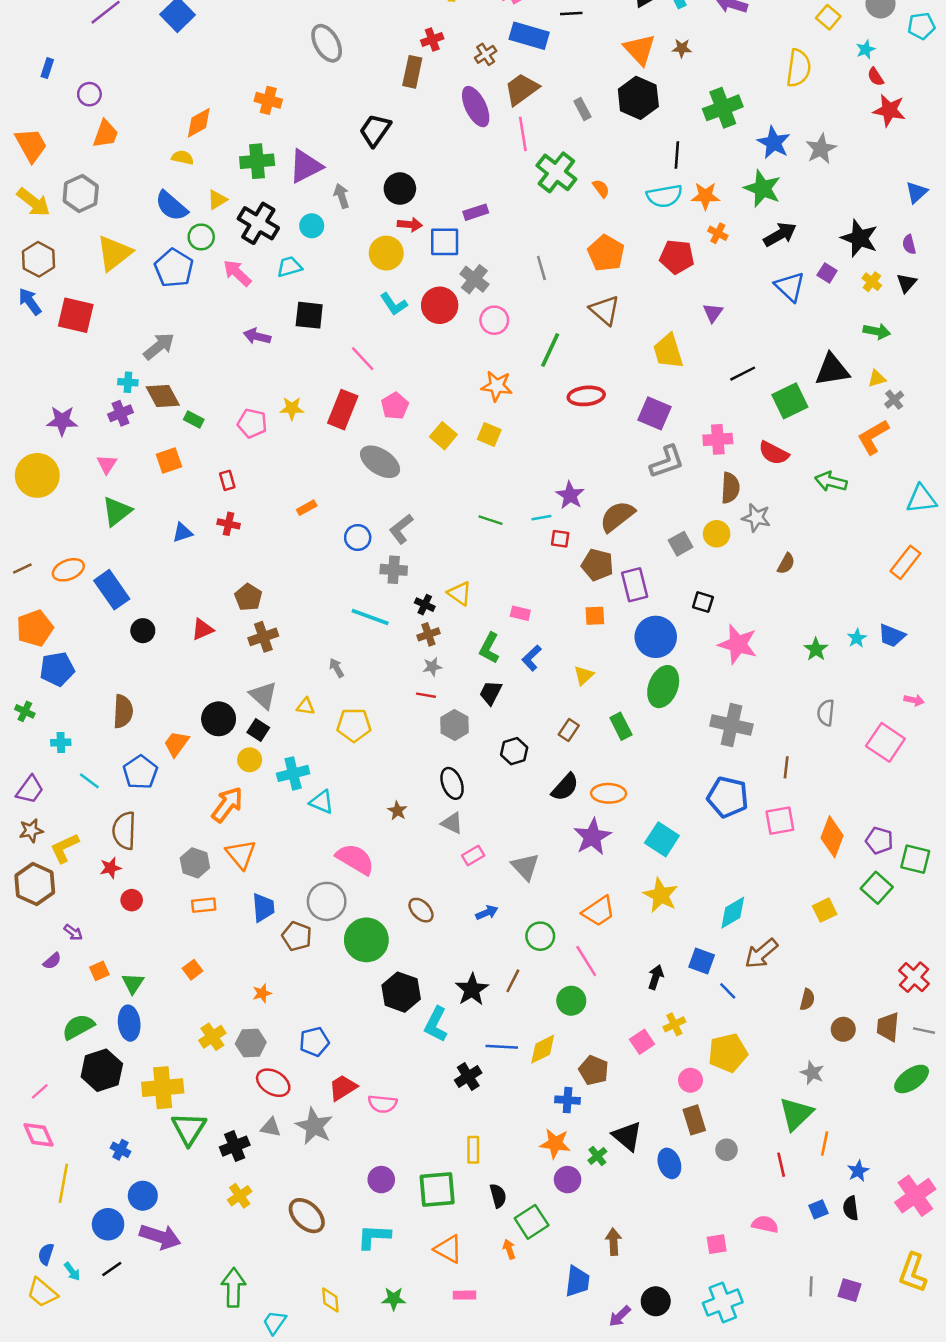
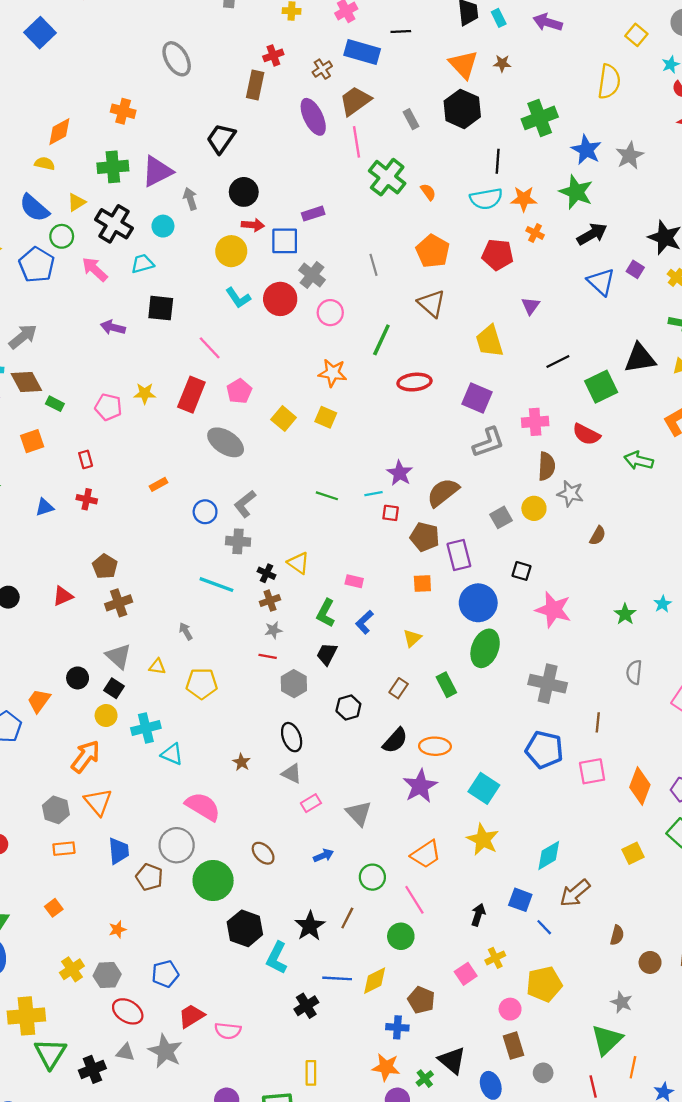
black circle: (219, 719) -> (78, 678), size x0.7

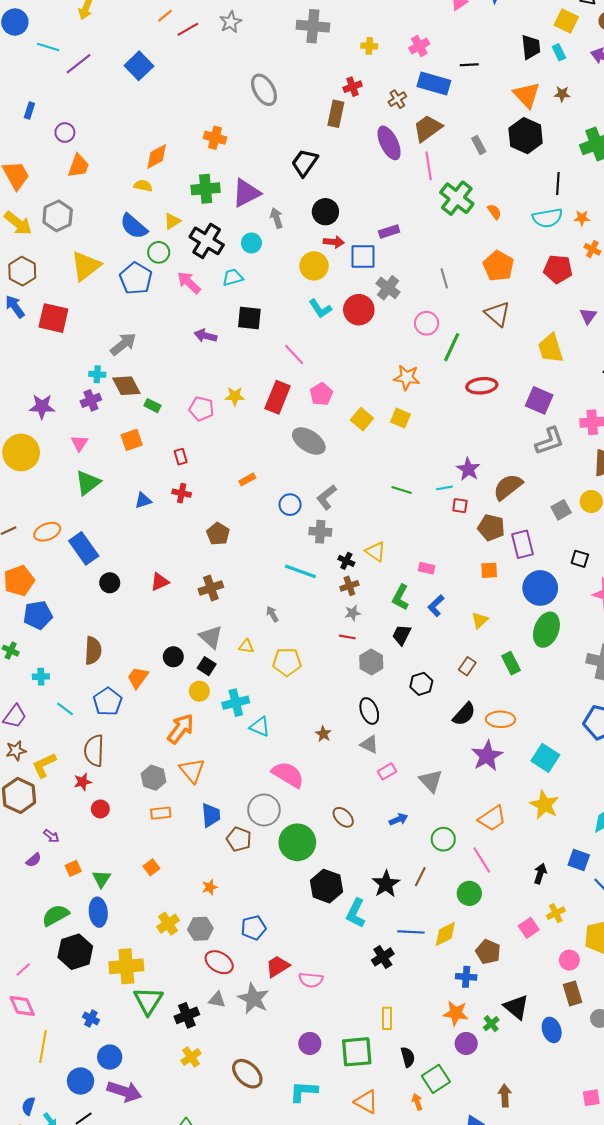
orange star: (524, 199) -> (582, 218), size x0.7
pink circle: (330, 313) -> (427, 323), moved
brown pentagon: (105, 566) -> (218, 534), moved

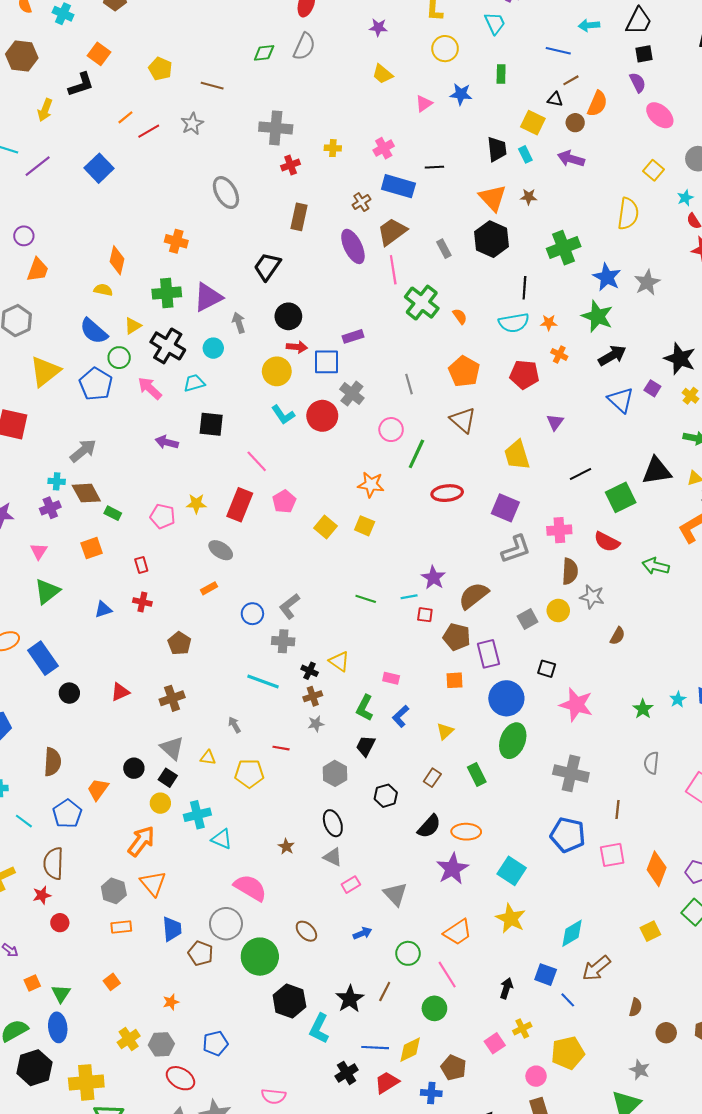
red cross: (353, 87) -> (291, 165), moved
orange diamond: (157, 156) -> (117, 260), turned -48
gray ellipse: (309, 441) -> (221, 550), moved, size x0.7
red line: (347, 637) -> (281, 748), moved
red trapezoid: (278, 966) -> (387, 1082), moved

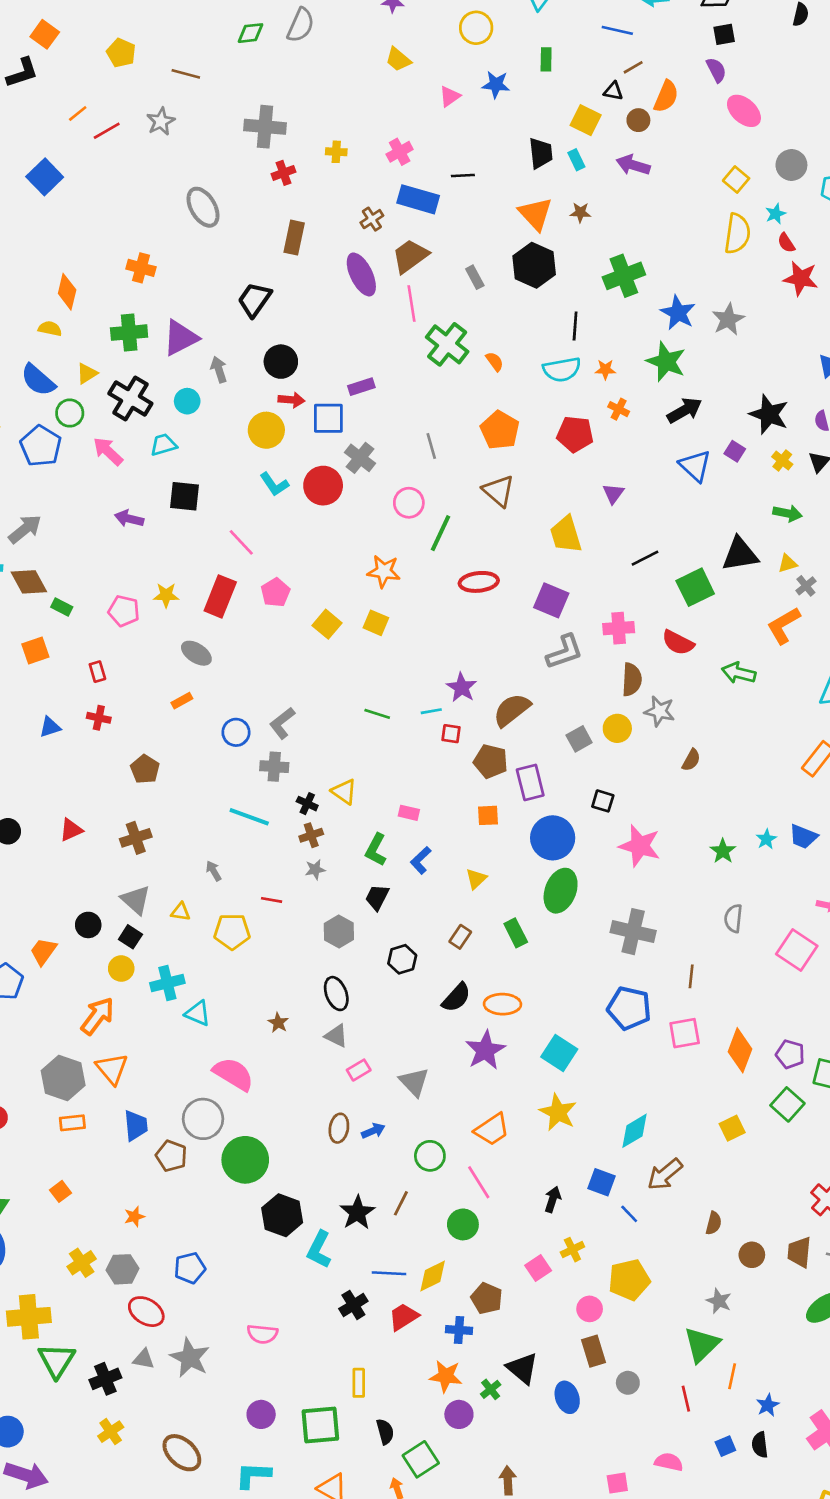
yellow semicircle: (628, 214) -> (737, 234), moved
gray hexagon: (114, 891) -> (63, 1078), size x1.4
brown ellipse: (306, 931) -> (339, 1128), moved, turned 55

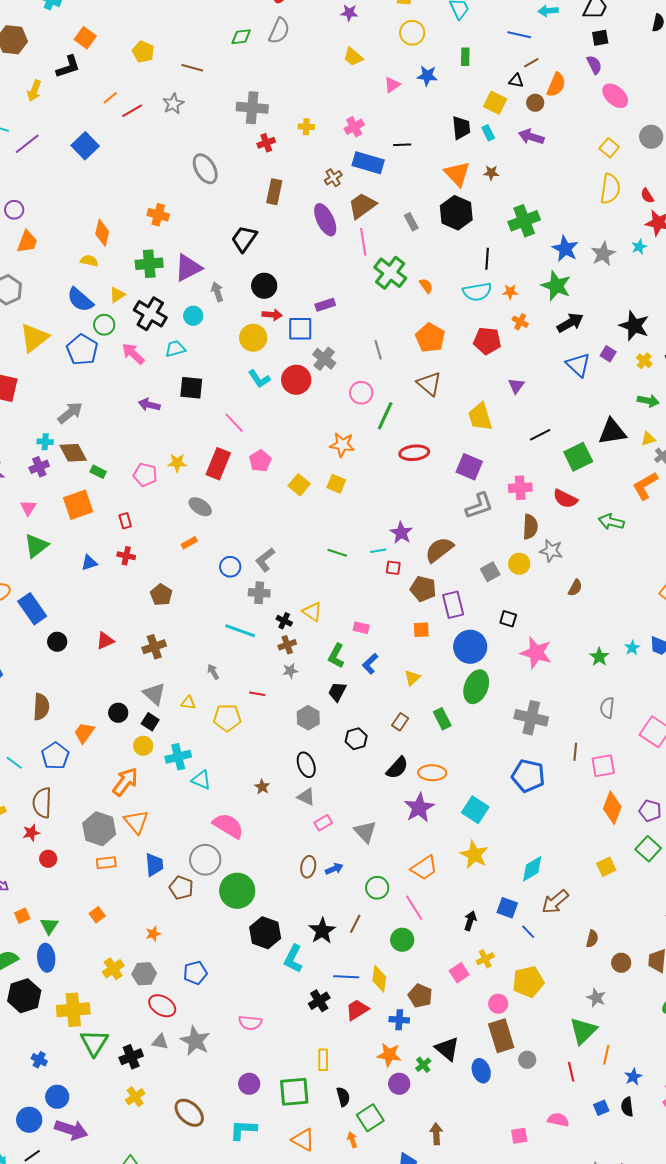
cyan star: (776, 214) -> (639, 247), moved
orange square: (35, 651) -> (78, 505), size x1.4
pink square: (685, 1033) -> (603, 766), moved
yellow diamond: (433, 1276) -> (379, 979), turned -56
brown rectangle: (594, 1351) -> (501, 1036), size x1.4

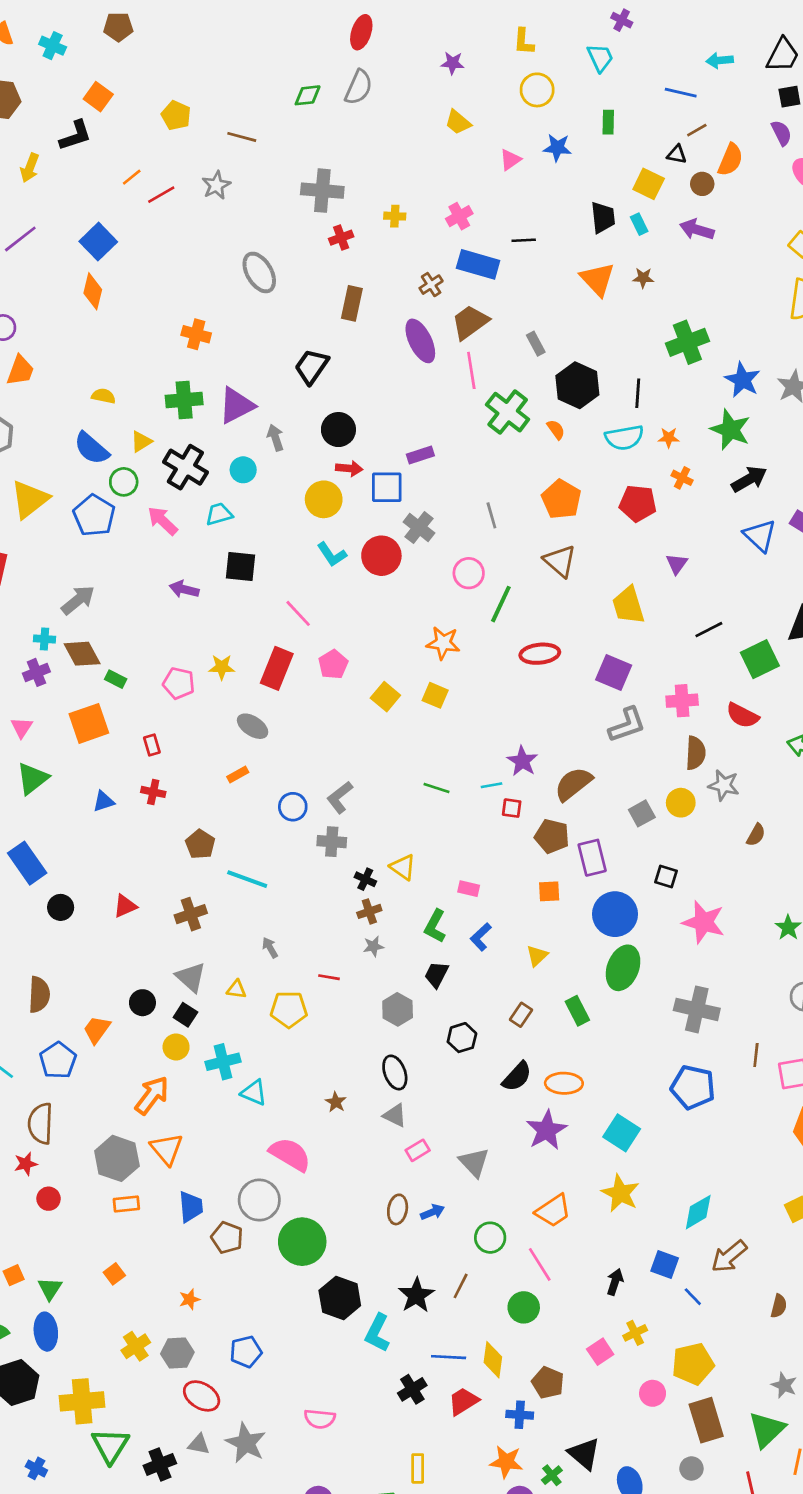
black hexagon: (456, 213) -> (577, 385), moved
orange diamond: (102, 233) -> (93, 291), moved
cyan line: (240, 631) -> (247, 879), moved
brown rectangle: (501, 1036) -> (706, 1420), moved

